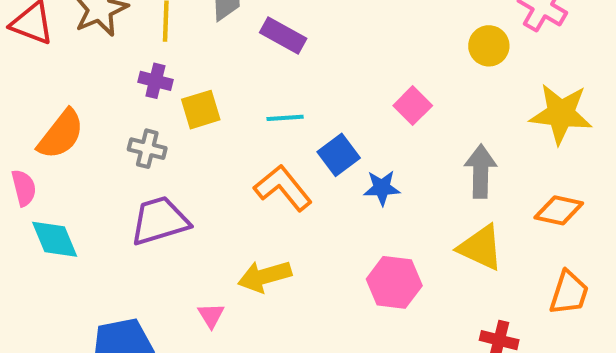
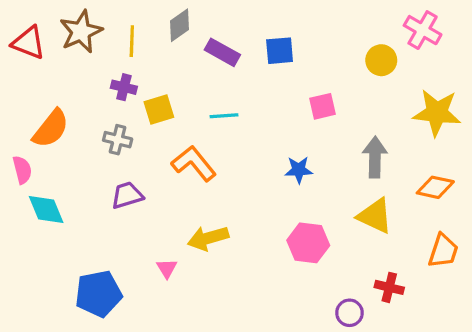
pink square: (413, 106) -> (322, 106), turned 32
blue square: (339, 155) -> (280, 51), moved, turned 32
orange L-shape: (283, 188) -> (194, 163), moved
purple trapezoid: (160, 221) -> (127, 195), size x0.7

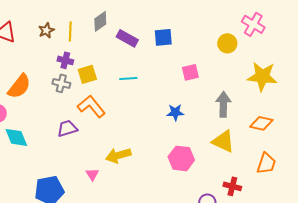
brown star: (81, 32) -> (46, 30), moved, size x0.6
gray cross: (118, 140) -> (61, 83), moved
orange L-shape: (194, 163) -> (91, 106), moved

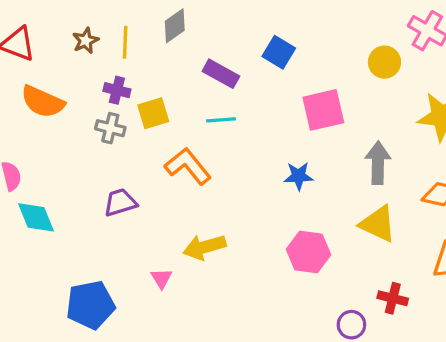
blue square: (163, 37) -> (279, 52), turned 36
purple rectangle: (127, 38) -> (221, 74), moved
pink square: (190, 72) -> (323, 110), size x1.5
orange semicircle: (19, 86) -> (43, 102), moved, turned 76
orange L-shape: (91, 106) -> (188, 166), moved

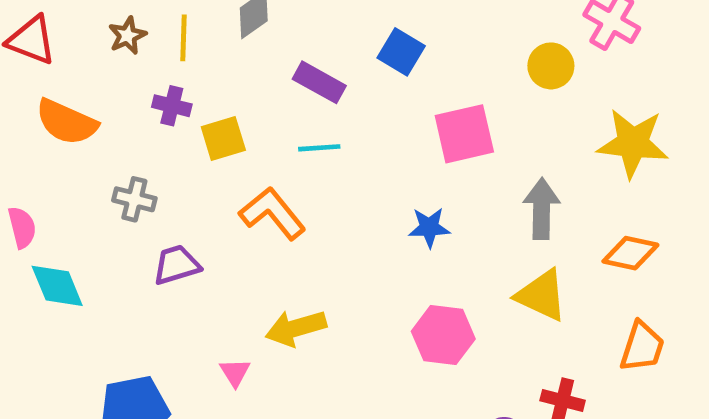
gray cross: (110, 128) -> (134, 199), moved

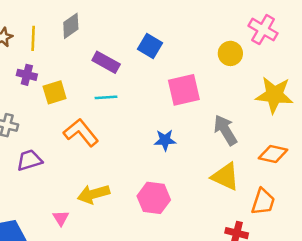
gray arrow: (542, 209) -> (225, 130), turned -32
pink hexagon: (443, 335) -> (154, 198), moved
orange trapezoid: (642, 347) -> (263, 202), moved

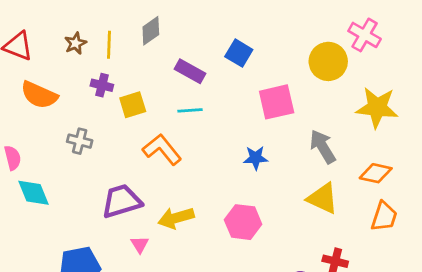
yellow circle: (230, 53) -> (328, 61), size x1.4
purple trapezoid: (29, 160) -> (122, 201), moved, size x1.4
orange trapezoid: (263, 202) -> (384, 216), moved

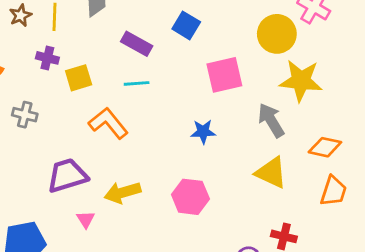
yellow star: (377, 108) -> (301, 81), moved

